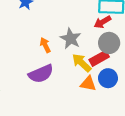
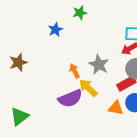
yellow arrow: (82, 63) -> (88, 88), moved

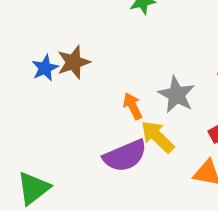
blue star: (55, 30) -> (45, 68), moved
brown star: (18, 62) -> (74, 62), moved

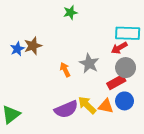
yellow arrow: (157, 137) -> (87, 105), moved
purple semicircle: (125, 156) -> (66, 109), moved

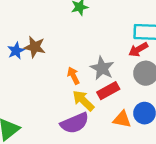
brown star: (33, 46) -> (35, 47), turned 30
red rectangle: (116, 82) -> (108, 91), moved
yellow arrow: (87, 105) -> (83, 101), moved

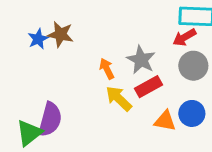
purple semicircle: (75, 123) -> (50, 119), moved, turned -52

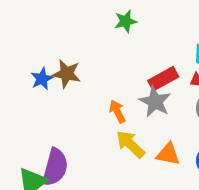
red rectangle: (149, 87) -> (163, 79), moved
orange triangle: (165, 121) -> (168, 154), moved

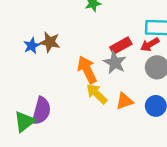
orange arrow: (117, 111) -> (87, 70), size x1.6
orange triangle: (168, 154) -> (124, 101), turned -30

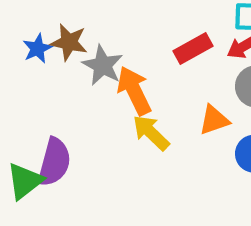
gray star: (115, 63) -> (103, 65), moved
orange triangle: (124, 101) -> (214, 120), moved

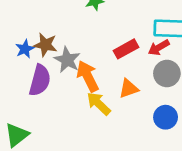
orange triangle: (214, 120) -> (129, 89), moved
purple semicircle: (54, 162) -> (40, 80), moved

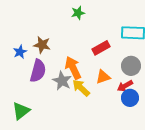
red arrow: (159, 48) -> (125, 86), moved
blue star: (25, 49) -> (20, 52), moved
gray star: (67, 60) -> (62, 81), moved

